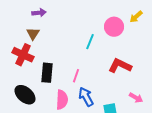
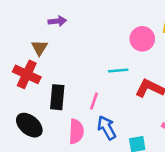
purple arrow: (39, 13) -> (57, 21), moved
cyan line: (90, 42) -> (118, 71), moved, turned 63

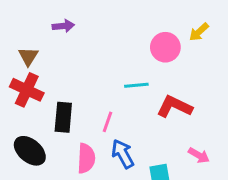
brown triangle: (39, 48) -> (28, 56), moved

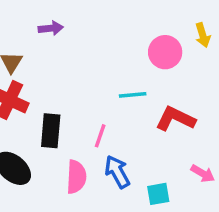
yellow arrow: (199, 32) -> (203, 35), turned -65

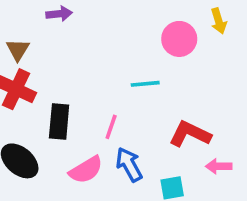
red L-shape: (175, 119) -> (190, 134), moved
pink arrow: (203, 173) -> (219, 166), turned 150
pink semicircle: (76, 177) -> (86, 170), turned 56

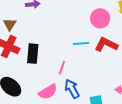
black rectangle: (59, 121) -> (33, 54), moved
red L-shape: (190, 134) -> (106, 44), moved

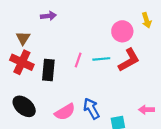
red L-shape: (106, 44) -> (129, 60), turned 125
pink line: (62, 68) -> (78, 60), moved

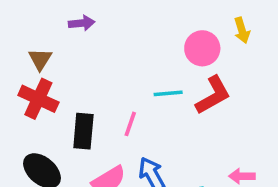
pink line: (78, 60) -> (130, 124), moved
black rectangle: (48, 70) -> (83, 131), moved

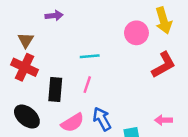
yellow arrow: (242, 30) -> (164, 21), size x1.5
cyan line: (168, 93) -> (90, 56), moved
red L-shape: (213, 95) -> (164, 65), moved

